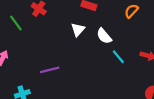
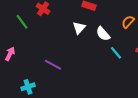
orange semicircle: (131, 11) -> (128, 22), moved
purple line: (50, 70) -> (53, 65), turned 42

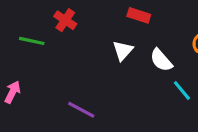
green line: (22, 22) -> (32, 41), turned -42

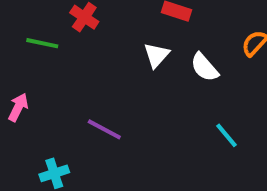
cyan line: (182, 90) -> (227, 135), moved

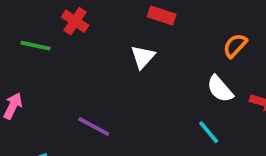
white semicircle: (204, 67) -> (220, 89), moved

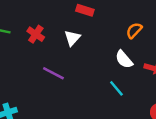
red cross: (75, 21) -> (36, 34), moved
purple line: (94, 127) -> (53, 73), moved

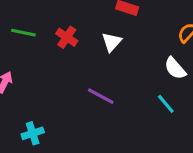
purple line: (53, 73) -> (101, 96), moved

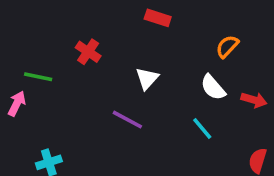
green line: (23, 33) -> (38, 77), moved
white triangle: (112, 42) -> (147, 79), moved

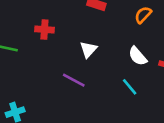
orange semicircle: (227, 46) -> (143, 15), moved
red cross: (88, 52) -> (44, 29), turned -30

